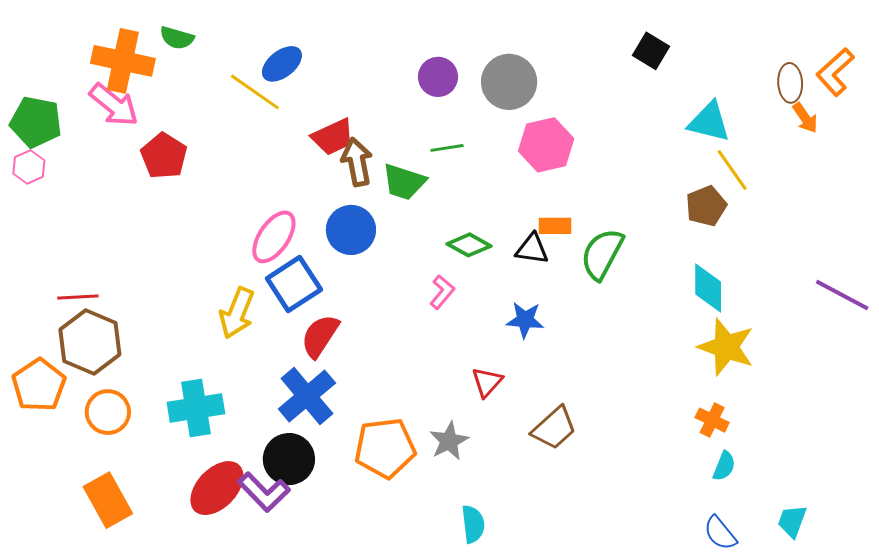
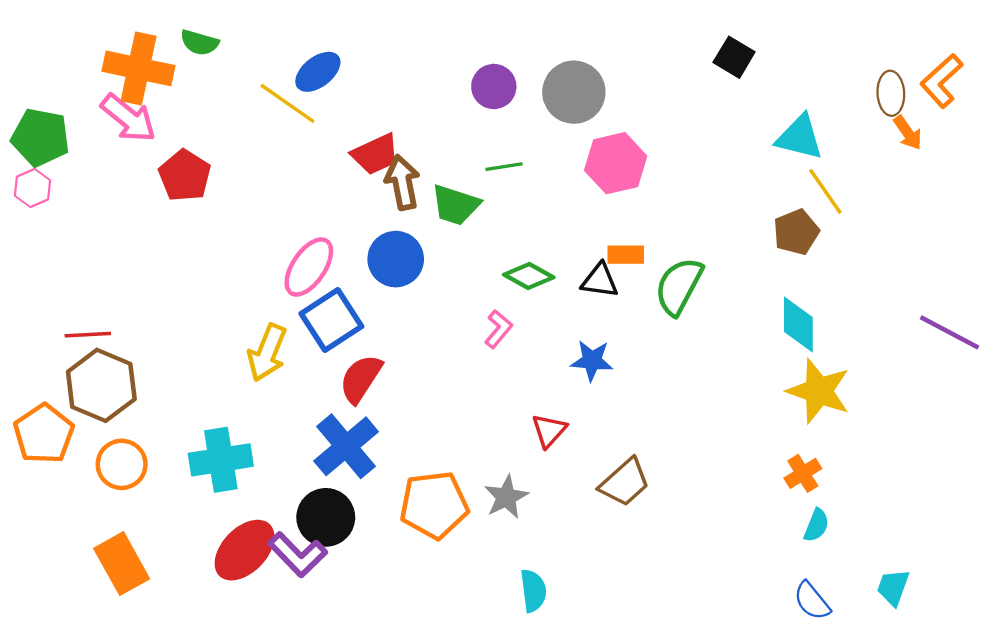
orange cross: (712, 420) -> (803, 473), turned 32

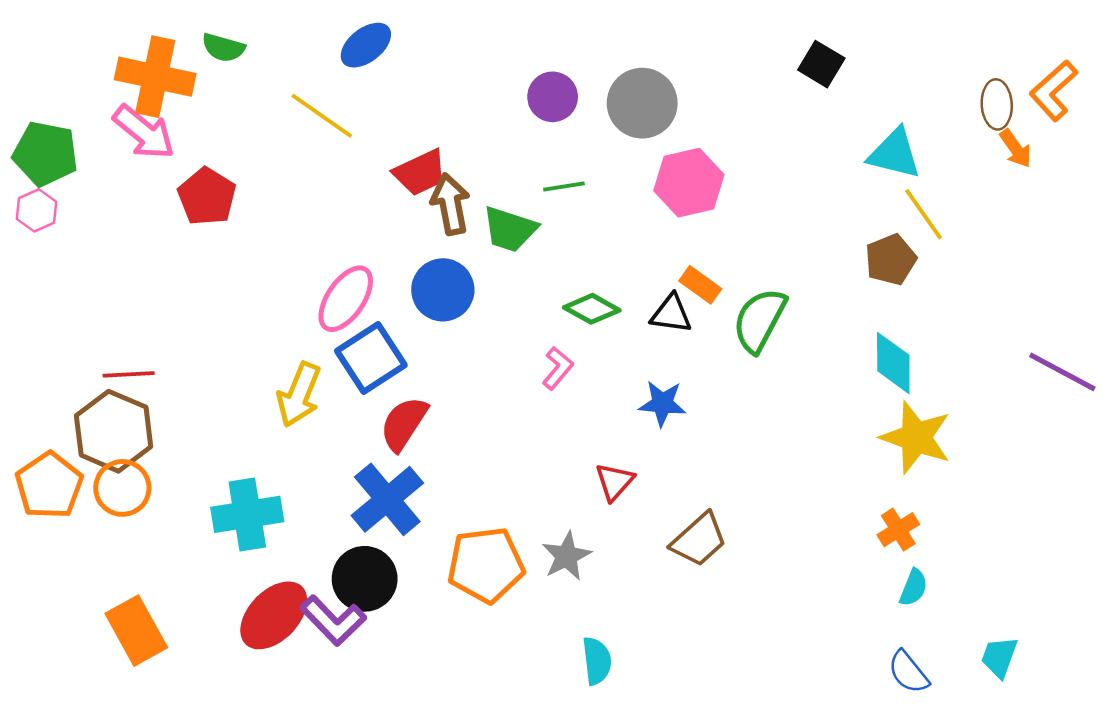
blue ellipse: (318, 72) -> (366, 45), moved
orange rectangle: (626, 255) -> (700, 285), turned 36
red line: (88, 335) -> (129, 374), moved
orange circle: (122, 464) -> (122, 488), moved

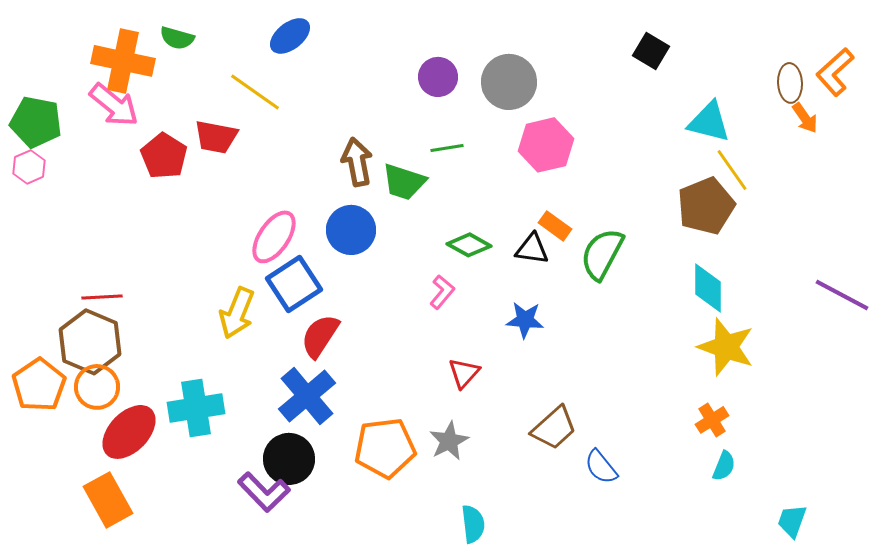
red trapezoid: (420, 173) -> (216, 137), moved, turned 36
brown pentagon: (891, 260) -> (706, 206), size x1.4
red triangle: (614, 482) -> (464, 373), moved
red ellipse: (274, 615) -> (129, 432), moved
blue semicircle: (908, 672) -> (601, 467), moved

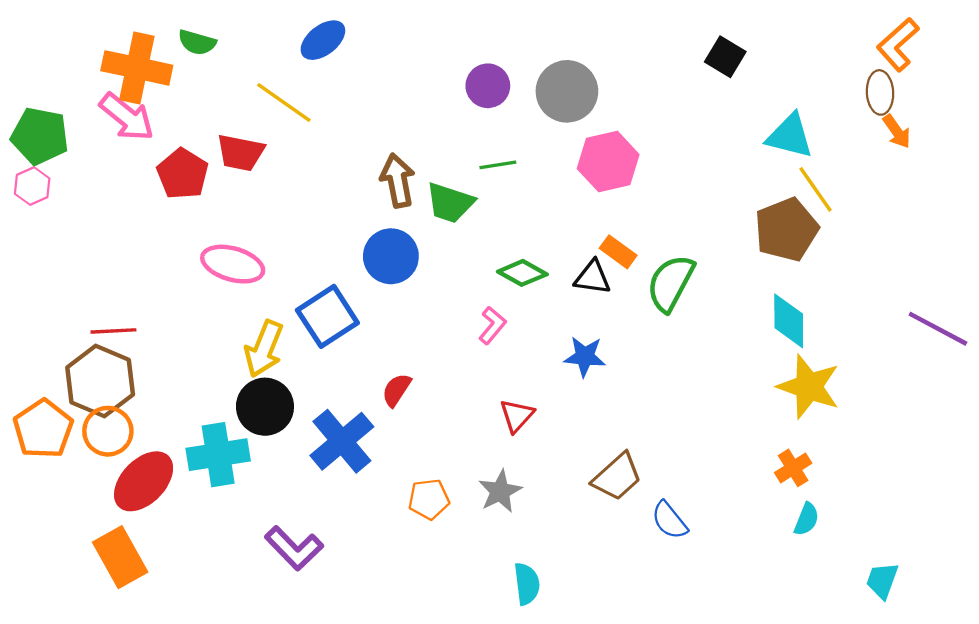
orange L-shape: (835, 72) -> (898, 45), moved
pink ellipse: (274, 237) -> (233, 264), moved, turned 72
red semicircle: (320, 336) -> (396, 390), moved, size x0.7
orange pentagon: (385, 448) -> (429, 499), size x0.6
black circle: (289, 459) -> (265, 407), moved

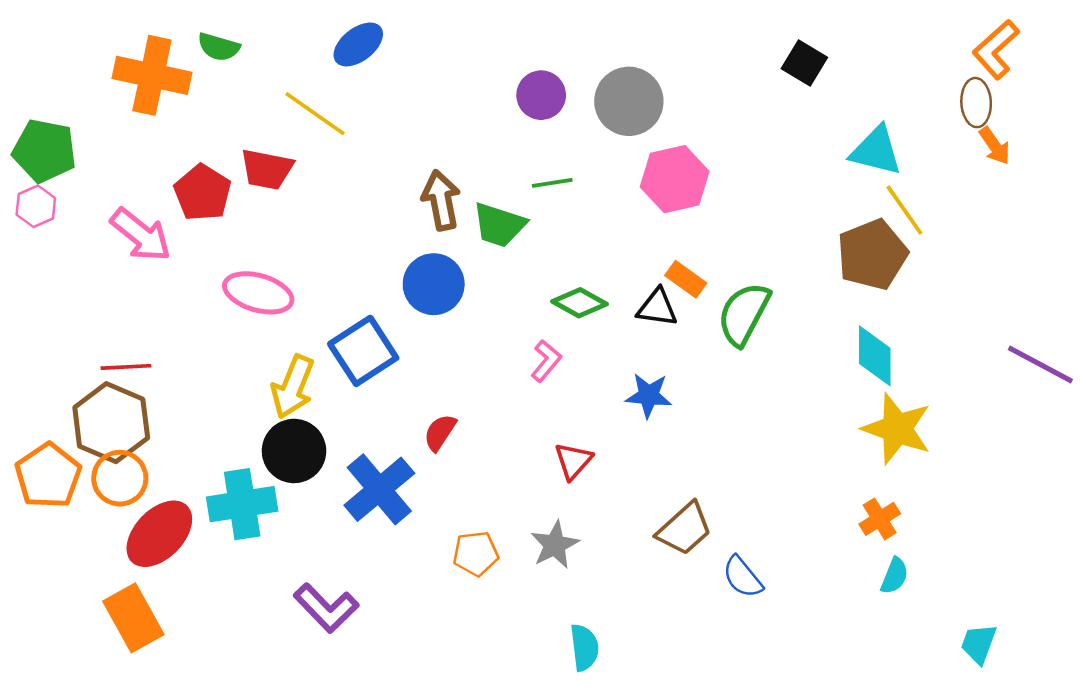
pink arrow: (127, 117) -> (141, 235), moved

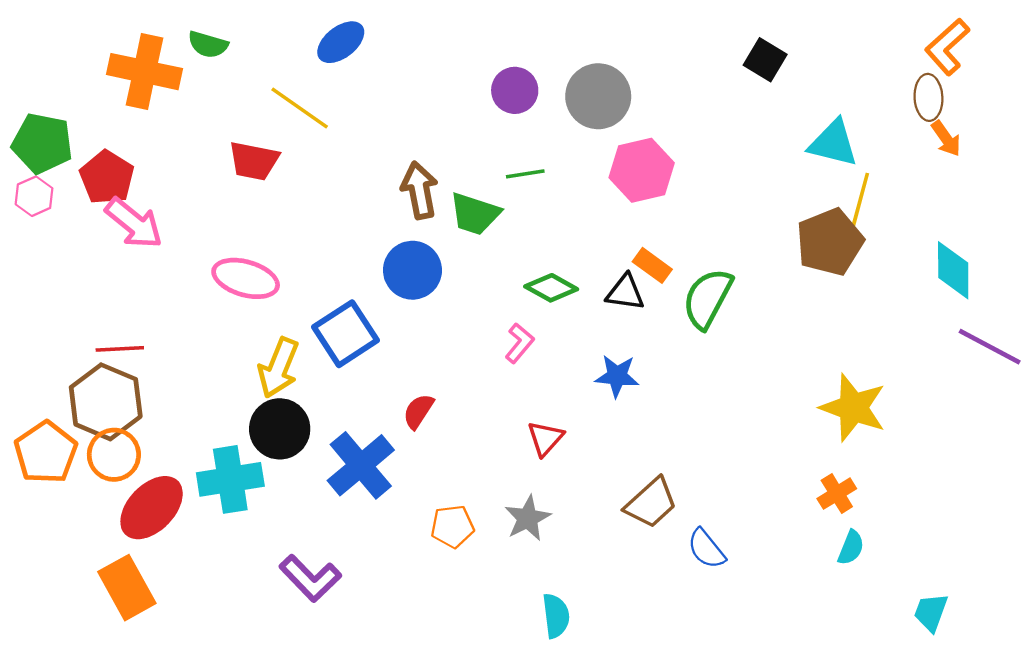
red pentagon: (203, 193) -> (107, 177), moved
yellow line: (904, 210) -> (860, 200), turned 50
cyan diamond: (875, 356) -> (953, 270), moved

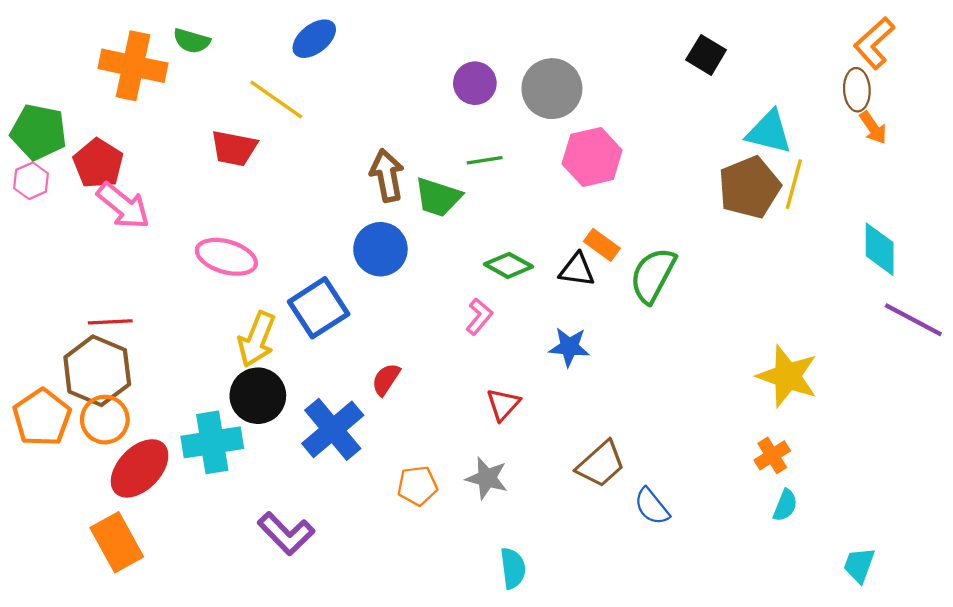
brown pentagon: (830, 242) -> (749, 187), moved
gray star: (528, 518) -> (487, 478), turned -30

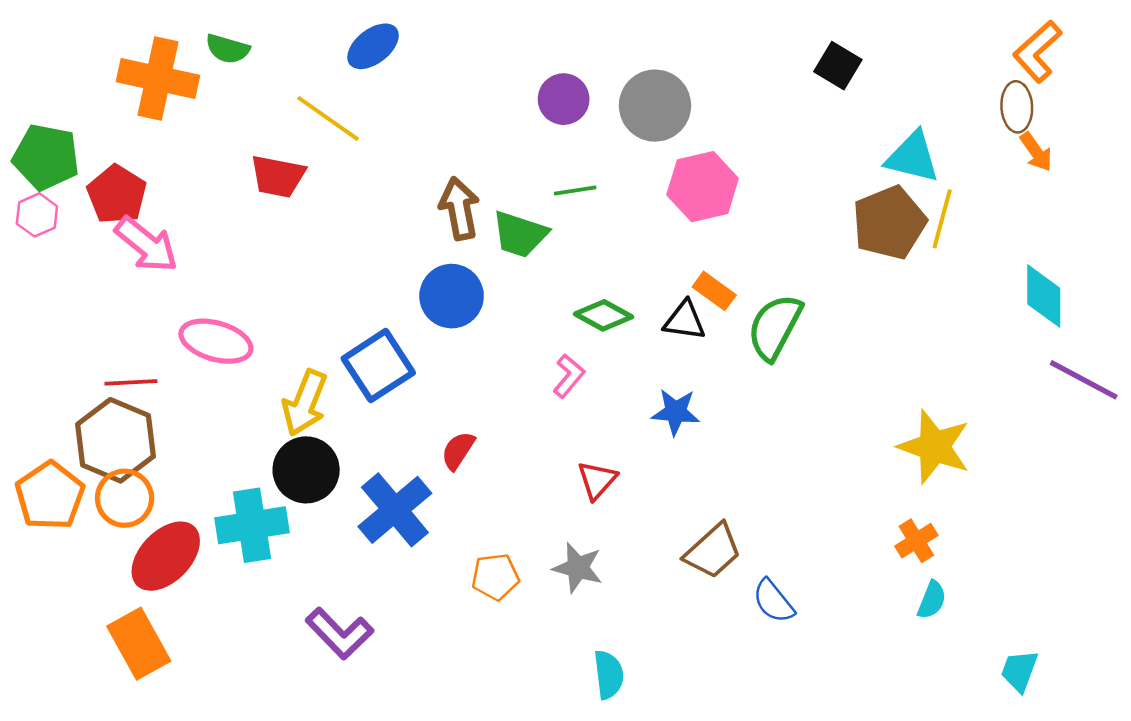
pink ellipse: (226, 257) -> (216, 341), moved

